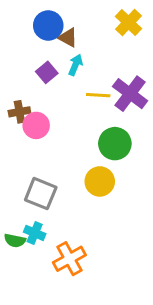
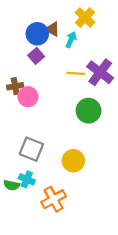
yellow cross: (129, 22) -> (85, 17), moved
blue circle: (48, 25) -> (37, 34), moved
cyan arrow: (76, 65) -> (71, 40), moved
yellow circle: (100, 181) -> (73, 161), moved

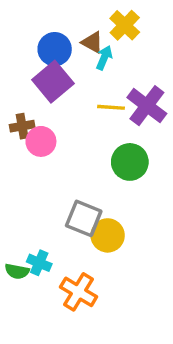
brown triangle: (52, 29) -> (92, 42), moved
purple square: (36, 56) -> (53, 82), size x1.6
gray square: (31, 149) -> (84, 218), moved
orange cross: (54, 199) -> (79, 292), turned -30

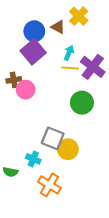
cyan arrow: (104, 58) -> (69, 53), moved
cyan cross: (39, 263) -> (33, 159), moved

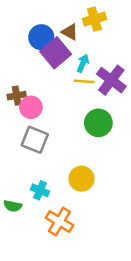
yellow cross: (79, 16) -> (94, 19), turned 30
purple square: (33, 52) -> (56, 53), moved
gray square: (53, 138) -> (35, 140), moved

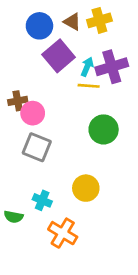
brown triangle: (70, 32) -> (72, 22), moved
blue circle: (41, 37) -> (39, 26), moved
purple cross: (111, 80) -> (112, 67), moved, turned 36

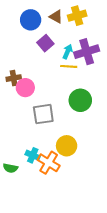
purple square: (59, 56) -> (45, 43), size x0.7
gray square: (37, 147) -> (43, 114), moved, turned -30
orange cross: (63, 233) -> (49, 163), moved

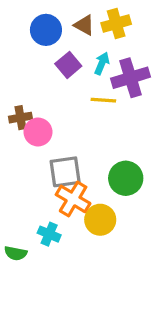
cyan arrow: (68, 52) -> (102, 63), moved
green circle: (80, 100) -> (126, 178), moved
orange cross: (49, 163) -> (73, 199), moved

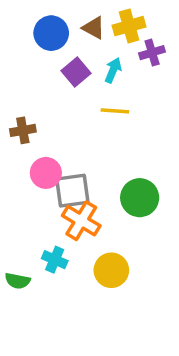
purple cross: (130, 78) -> (152, 53), moved, size x0.6
pink circle: (38, 132) -> (46, 173), moved
yellow circle: (100, 220) -> (111, 270), moved

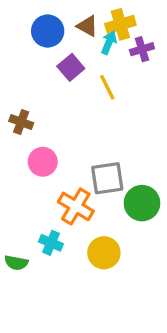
cyan arrow: (113, 70) -> (109, 43), moved
yellow line: (115, 111) -> (107, 87), moved, turned 60
brown cross: (23, 130) -> (21, 122), turned 30
gray square: (72, 191) -> (107, 178), moved
green circle: (140, 198) -> (142, 203), moved

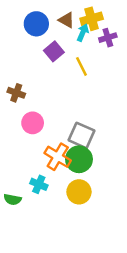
gray square: (107, 178) -> (81, 135), turned 32
green circle: (142, 203) -> (79, 159), moved

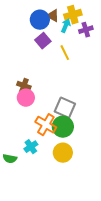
blue circle: (36, 24) -> (40, 20), moved
brown cross: (16, 93) -> (24, 86), moved
cyan cross: (39, 184) -> (31, 147), turned 32

